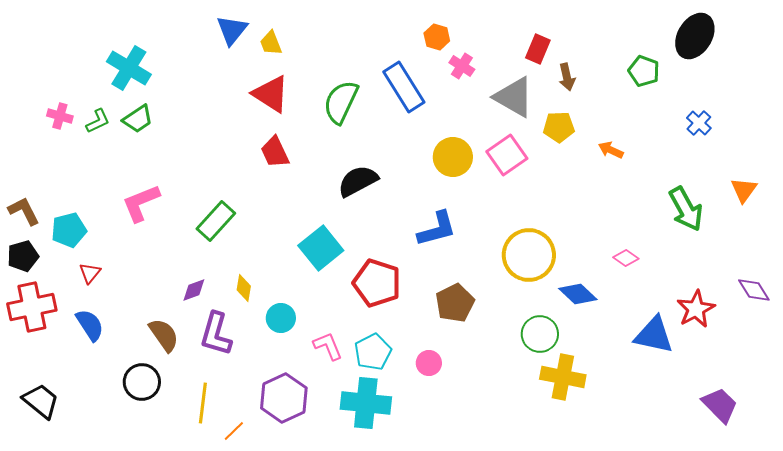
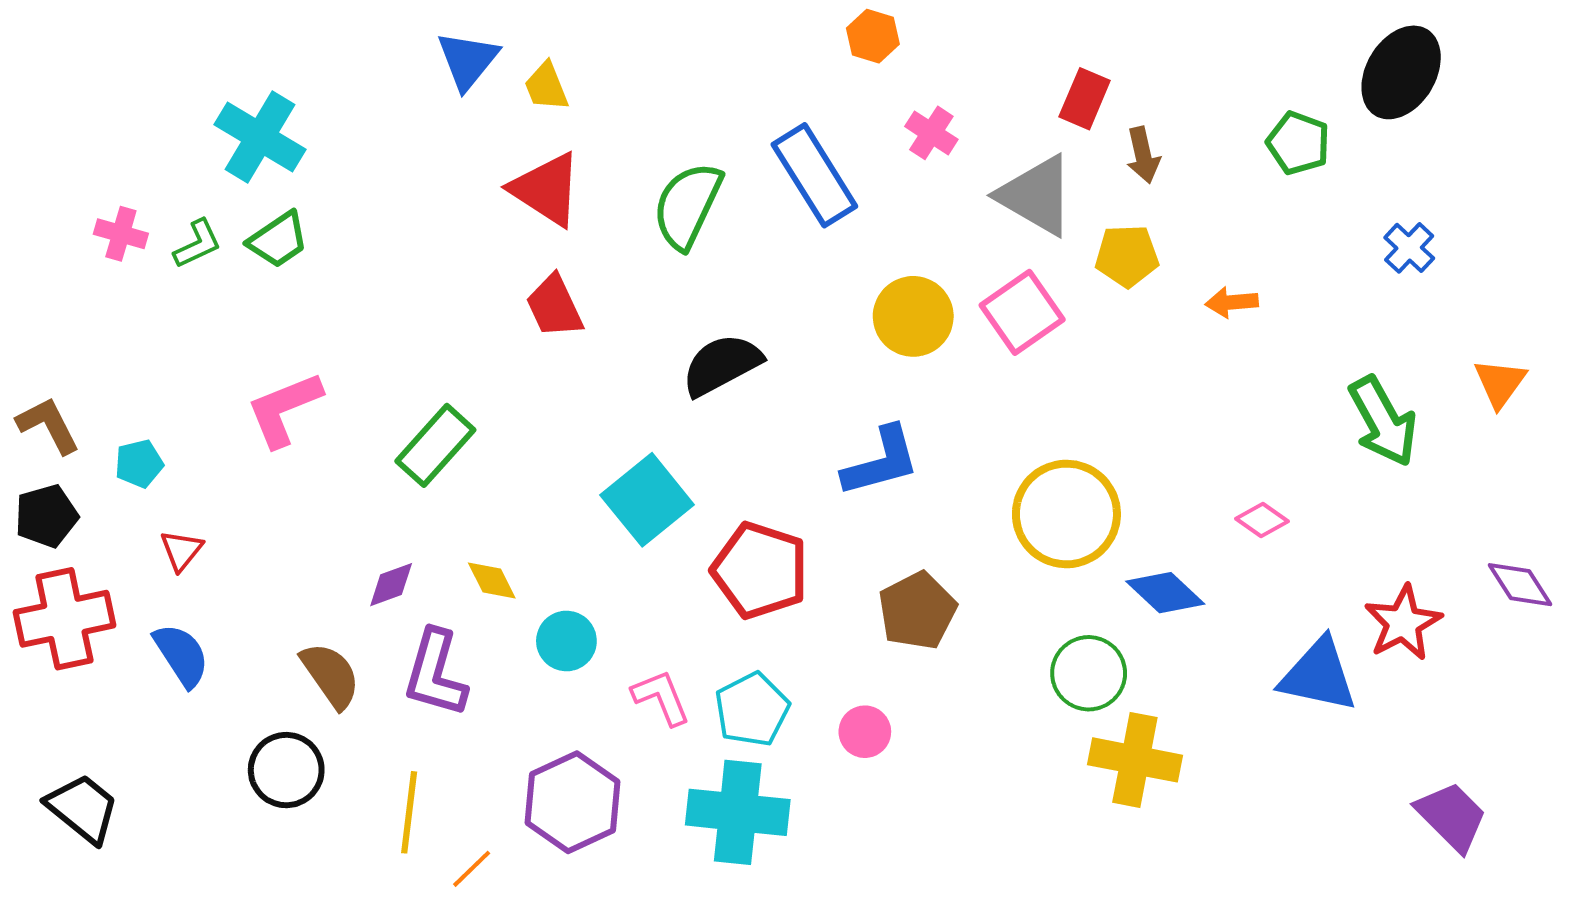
orange hexagon: (437, 37) -> (873, 36), moved
orange arrow: (611, 150) -> (1232, 302), turned -30
cyan pentagon: (69, 230) -> (139, 464), size x0.7
yellow diamond: (244, 288) -> (492, 581), turned -36

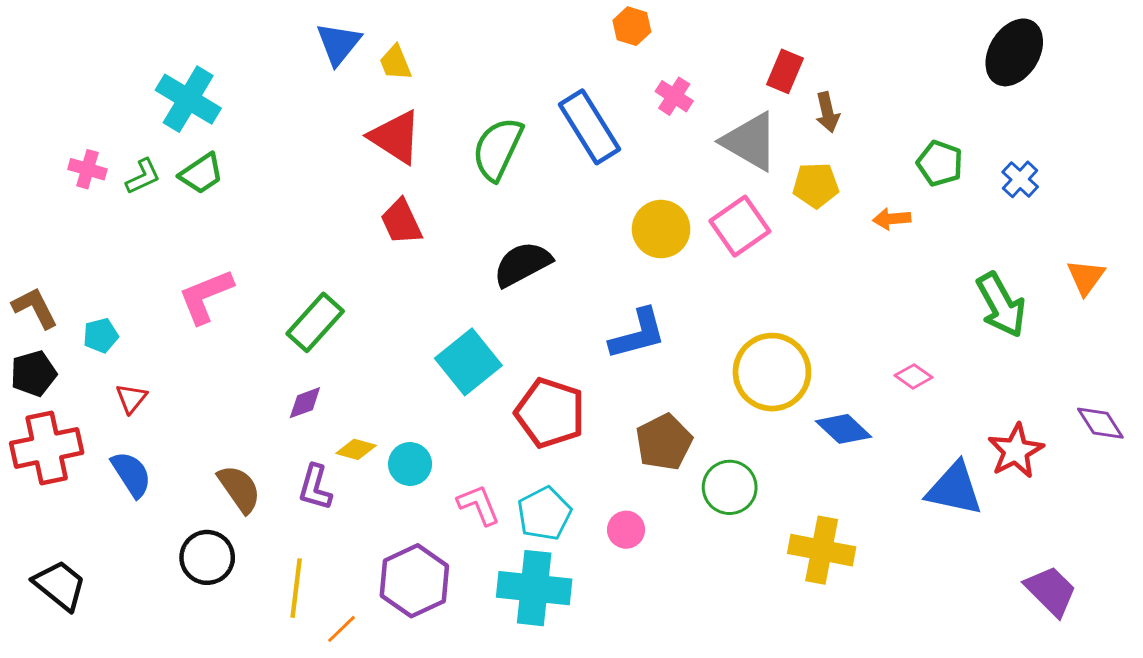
green pentagon: (1298, 143) -> (940, 163), moved
yellow diamond: (492, 581) -> (356, 449), moved, turned -48
purple diamond: (391, 585) -> (305, 403), moved
purple L-shape: (435, 673) -> (315, 487), size x0.7
green circle: (1089, 673) -> (730, 487), moved

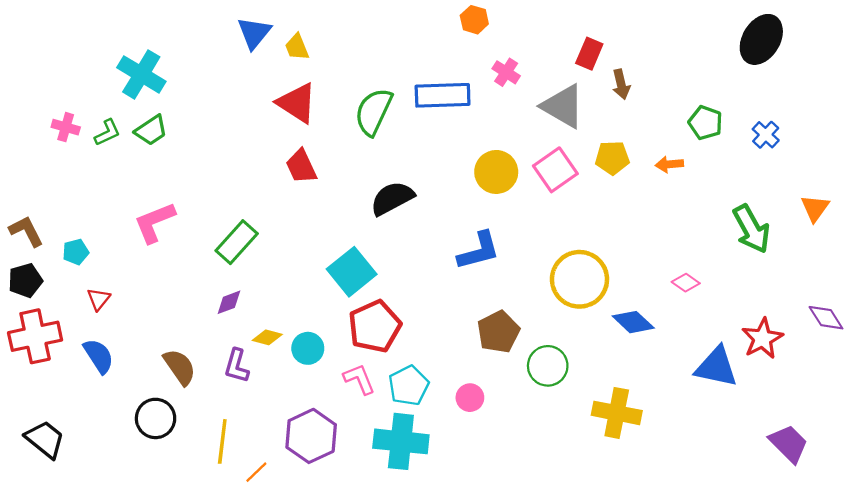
blue rectangle: (590, 127) -> (443, 95), turned -60
yellow pentagon: (816, 185) -> (612, 158), moved
red pentagon: (550, 413) -> (375, 326), moved, turned 30

